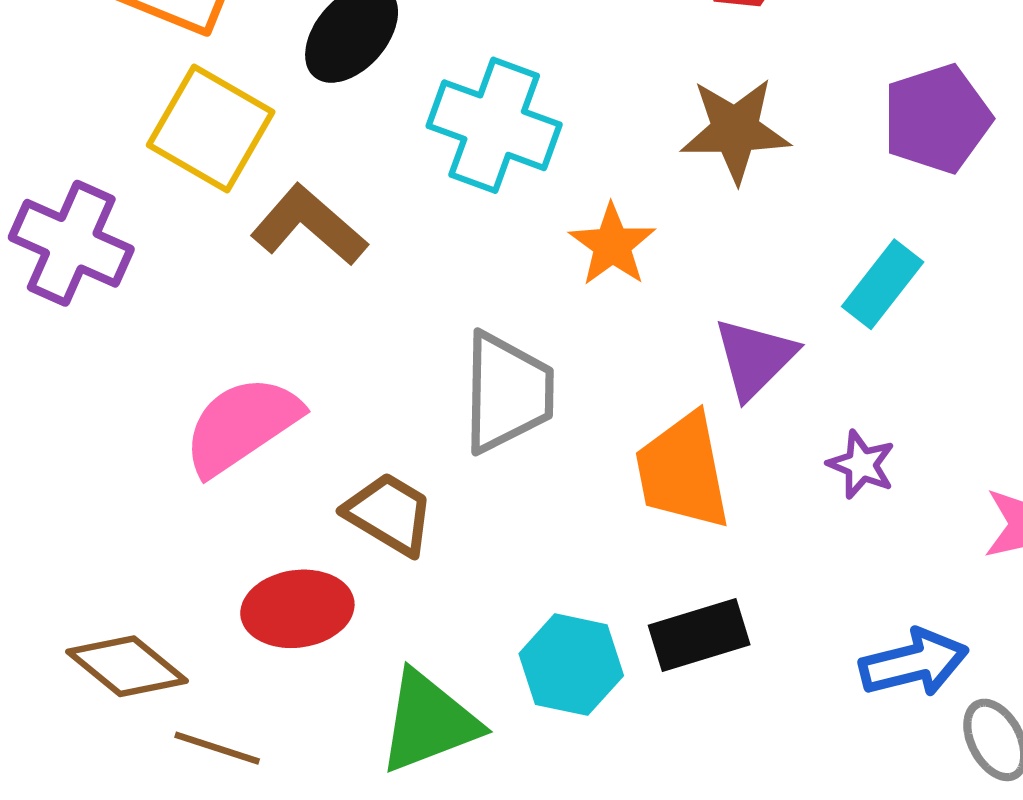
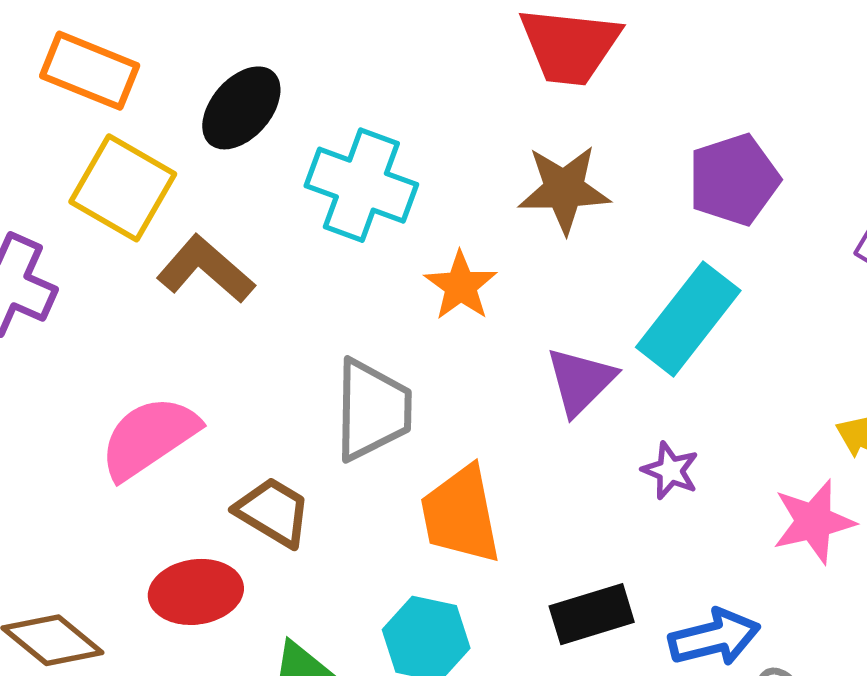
cyan rectangle: (883, 284) -> (688, 319), size x1.5
orange trapezoid: (683, 471) -> (461, 515), moved
black rectangle: (699, 635) -> (592, 614), moved

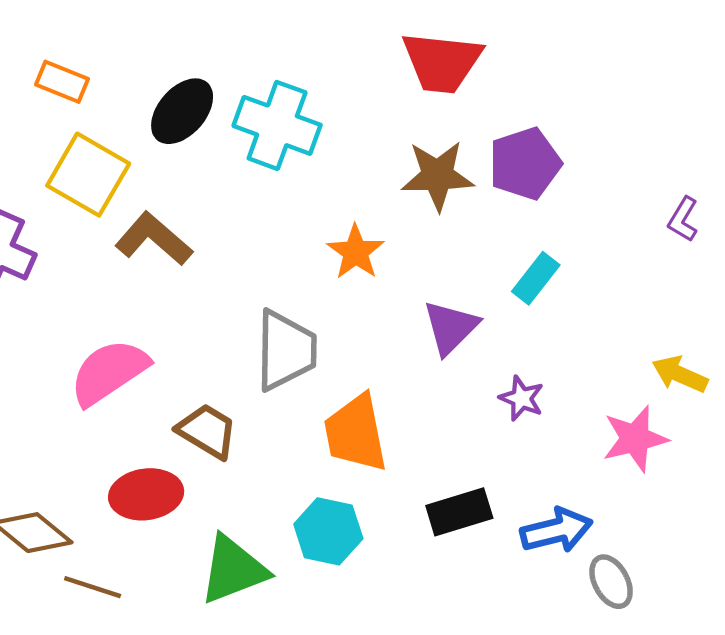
orange rectangle: (90, 71) -> (62, 82), size x0.7
purple pentagon: (734, 180) -> (525, 164), moved
cyan cross: (361, 185) -> (277, 125), moved
cyan rectangle: (688, 319) -> (536, 278), size x0.6

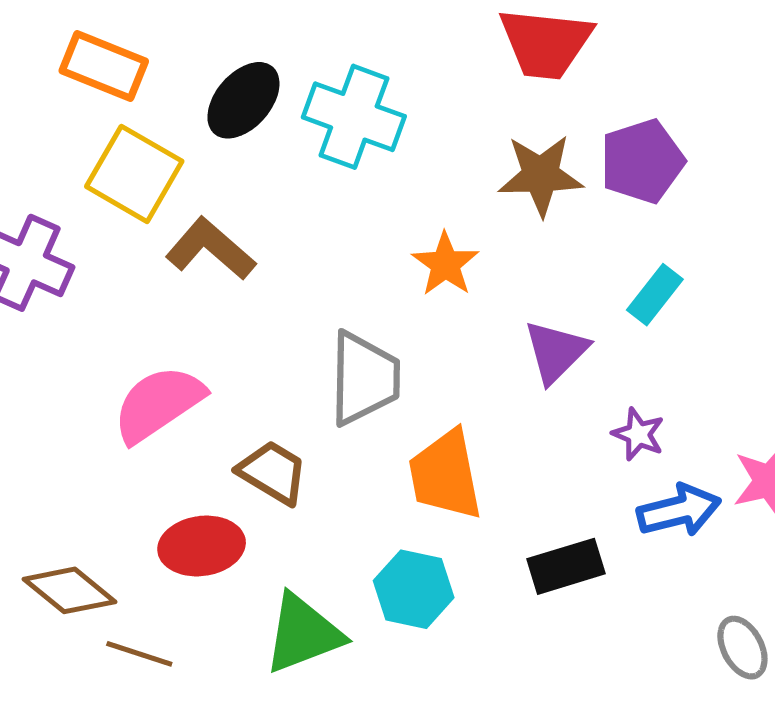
orange rectangle: (62, 82) -> (104, 66), size x1.4
blue arrow: (556, 530) -> (679, 510), moved

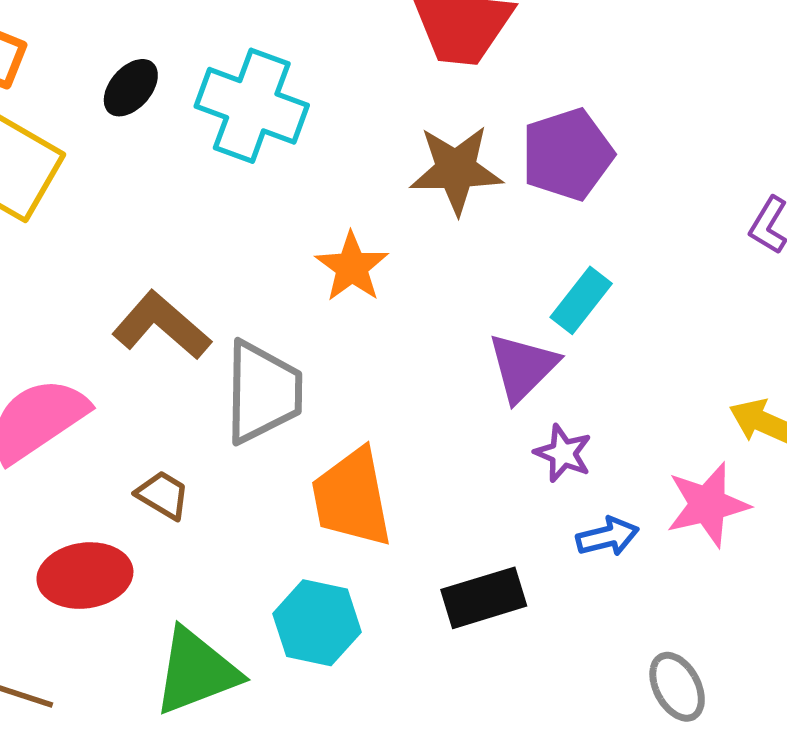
black ellipse: (243, 100) -> (131, 88), size x0.7
brown L-shape: (210, 249) -> (161, 325), moved
purple triangle: (556, 352) -> (523, 367), moved
brown trapezoid: (273, 472) -> (163, 495), size x0.7
blue arrow: (679, 510) -> (608, 537), size x0.7

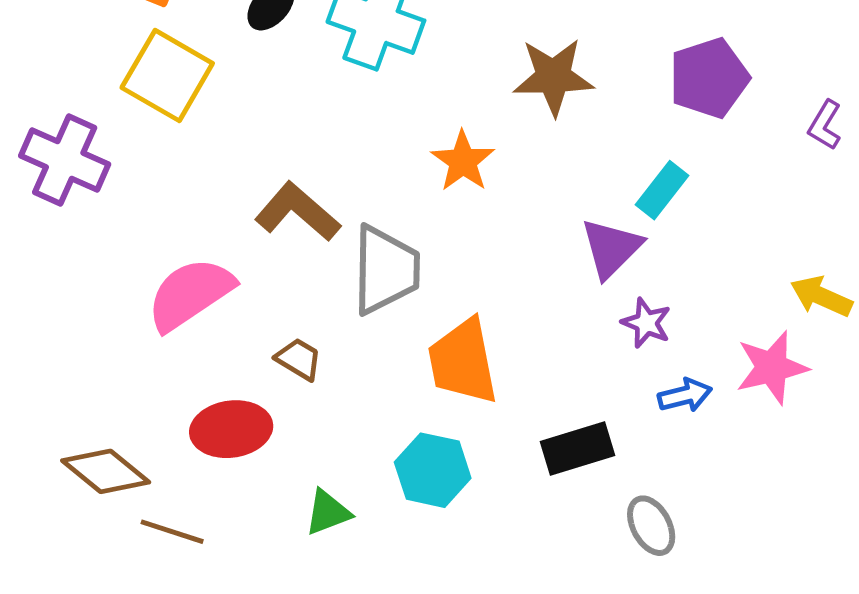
purple pentagon: (567, 154) -> (709, 78), moved
green triangle: (196, 671) -> (328, 512), size x0.6
gray ellipse: (677, 687) -> (651, 526), moved

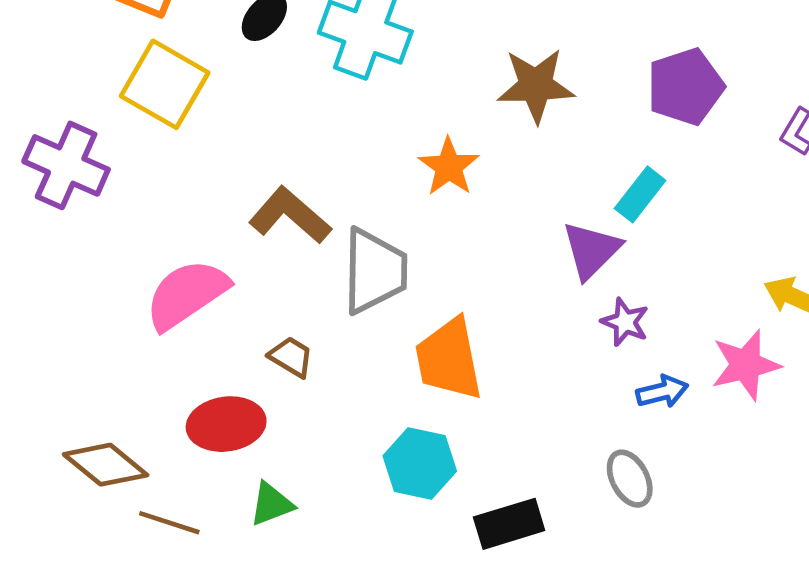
black rectangle: (578, 448) -> (509, 524), moved
green triangle: (328, 512) -> (271, 504), moved
gray ellipse: (651, 526) -> (630, 479), moved

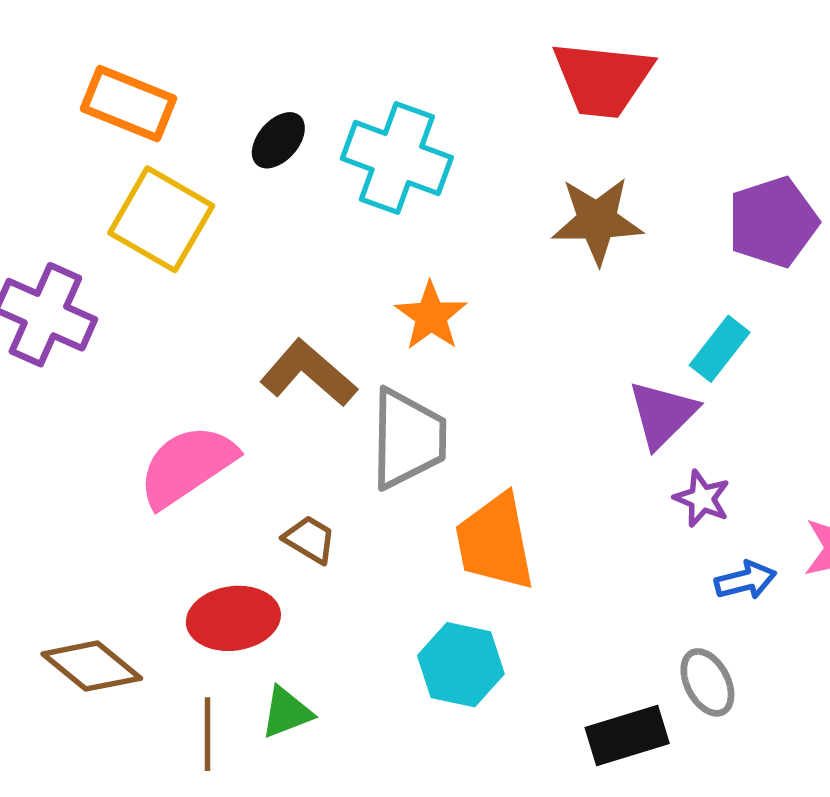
orange star: (449, 167) -> (431, 316), moved
brown line: (169, 523) -> (208, 734), moved, turned 72
black rectangle: (509, 524) -> (627, 736), moved

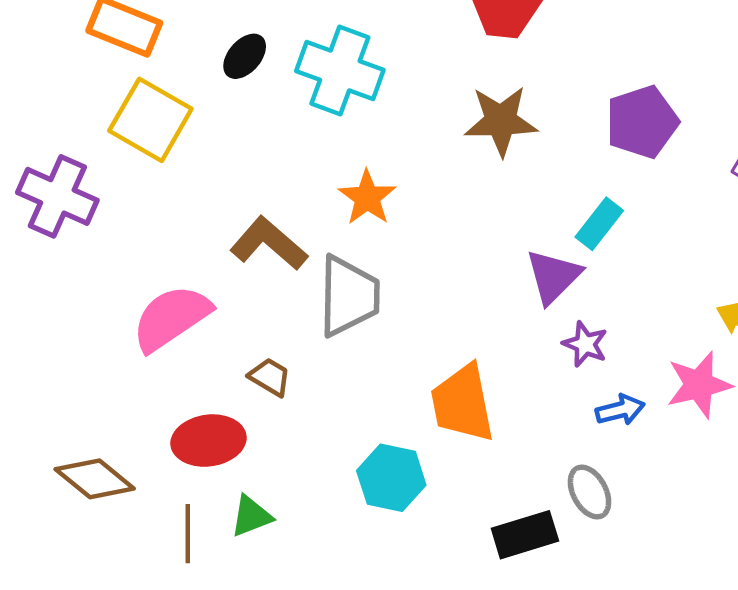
orange trapezoid: (495, 542) -> (462, 403), moved

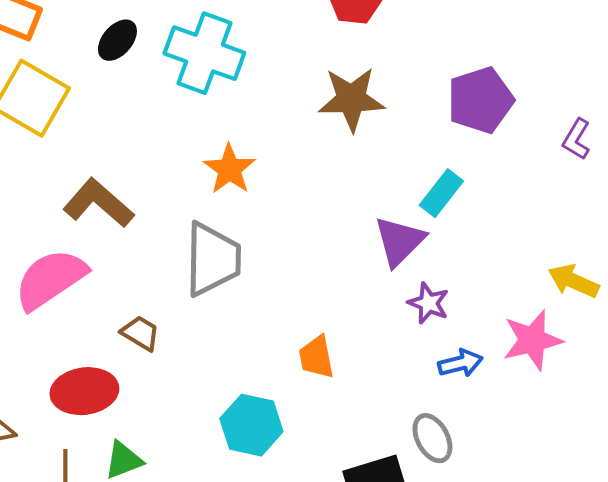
brown L-shape: (269, 243) -> (98, 203), moved
orange trapezoid: (462, 403) -> (316, 357), size x0.6

